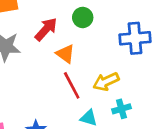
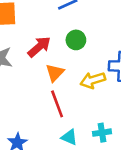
orange triangle: (65, 54) -> (55, 73), turned 30
yellow arrow: (106, 82) -> (93, 80), moved

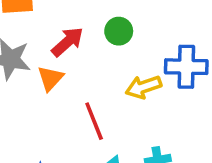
orange triangle: (55, 73) -> (50, 78), moved

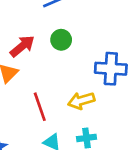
yellow arrow: (143, 87) -> (81, 101), moved

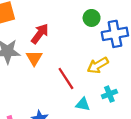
green circle: (61, 40) -> (92, 18), moved

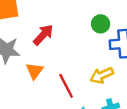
orange triangle: (34, 58) -> (35, 71), moved

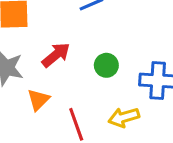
green circle: (101, 24) -> (106, 65), moved

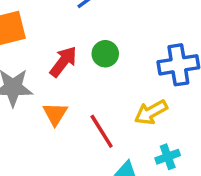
green circle: (106, 65) -> (105, 54), moved

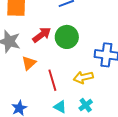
green circle: (105, 54) -> (67, 37), size x1.5
cyan cross: (168, 157) -> (86, 105), turned -32

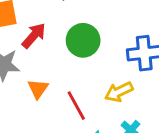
red arrow: (42, 35) -> (34, 36), moved

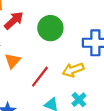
red line: (76, 106) -> (40, 77), turned 60

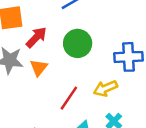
orange triangle: (12, 61) -> (39, 68), moved

